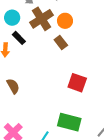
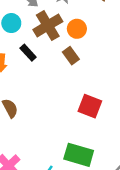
black rectangle: (19, 38) -> (28, 53), moved

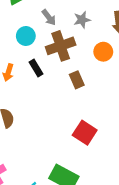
orange circle: (77, 29) -> (103, 52), moved

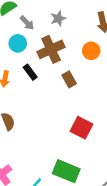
gray arrow: (49, 17) -> (27, 23), moved
gray star: (82, 20) -> (58, 18), moved

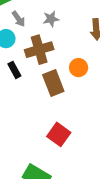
orange circle: (91, 51) -> (79, 68), moved
brown rectangle: (69, 79) -> (53, 83), size x1.5

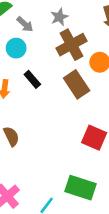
brown cross: (39, 50) -> (71, 45), moved

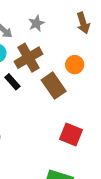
brown cross: (71, 45) -> (28, 58), moved

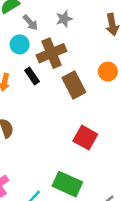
orange circle: (75, 65) -> (108, 72), moved

